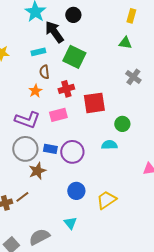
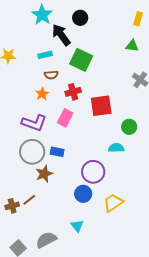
brown semicircle: (44, 72) -> (51, 75), turned -88
pink rectangle: (58, 115) -> (65, 118), turned -48
purple circle: (72, 152) -> (93, 172), moved

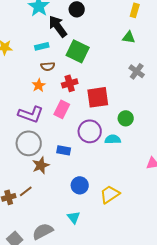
blue rectangle: (57, 152) -> (64, 150), moved
purple circle: (93, 172) -> (90, 131), moved

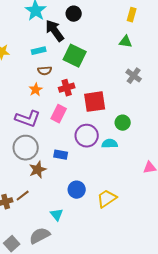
cyan triangle: (74, 217) -> (57, 215), moved

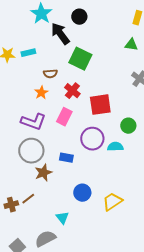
cyan rectangle: (39, 51) -> (28, 53), moved
red cross: (67, 88) -> (72, 91), turned -35

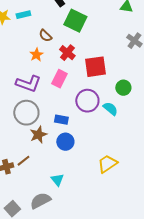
brown semicircle: (50, 74) -> (45, 36), turned 48
cyan semicircle: (115, 147) -> (110, 109), turned 42
blue circle: (82, 193) -> (65, 142), moved

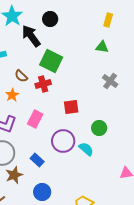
red cross: (67, 53) -> (43, 84), moved, turned 35
red square: (95, 67) -> (71, 107), size x0.7
blue rectangle: (61, 120) -> (37, 160), turned 32
blue circle: (65, 142) -> (42, 192), moved

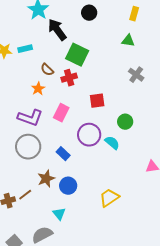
black circle: (50, 19) -> (89, 13), moved
brown star: (14, 175) -> (46, 179), moved

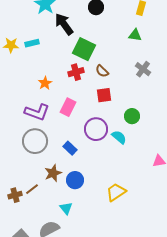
brown semicircle: (47, 70) -> (102, 71), moved

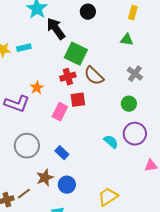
brown semicircle: (102, 71) -> (94, 76), size x1.5
red square: (104, 95) -> (78, 100), moved
purple L-shape: (37, 112) -> (17, 104), moved
green circle: (132, 116) -> (129, 104), moved
purple circle: (96, 129) -> (135, 134), moved

